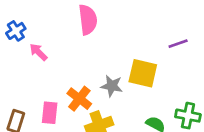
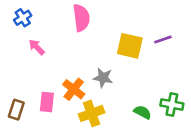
blue cross: (16, 31) -> (23, 18), moved
yellow square: (143, 73) -> (130, 46), moved

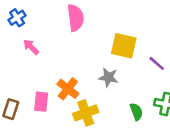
purple line: (163, 39) -> (157, 63), moved, turned 60
gray star: (103, 78) -> (108, 77), moved
green semicircle: (143, 112) -> (136, 112), turned 42

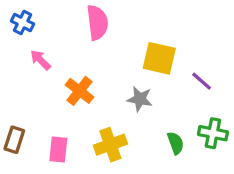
blue cross: (17, 18) -> (22, 23), turned -30
orange cross: (68, 89) -> (79, 91), moved
pink rectangle: (41, 102) -> (58, 150), moved

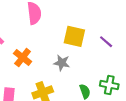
purple line: (202, 81) -> (106, 42), moved

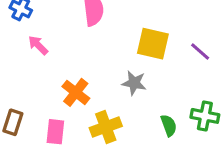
orange cross: (23, 58) -> (76, 92), moved

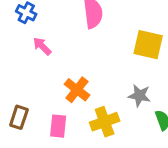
gray star: (134, 83) -> (139, 96), moved

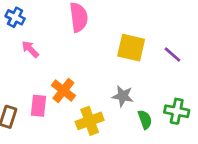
pink rectangle: (58, 126) -> (39, 106), moved

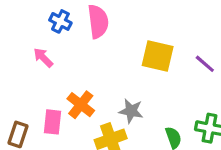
blue cross: (15, 17) -> (60, 21), moved
gray star: (123, 96) -> (131, 111), moved

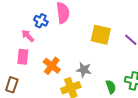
blue cross: (60, 21) -> (41, 21), moved
pink rectangle: (53, 122) -> (23, 57), moved

